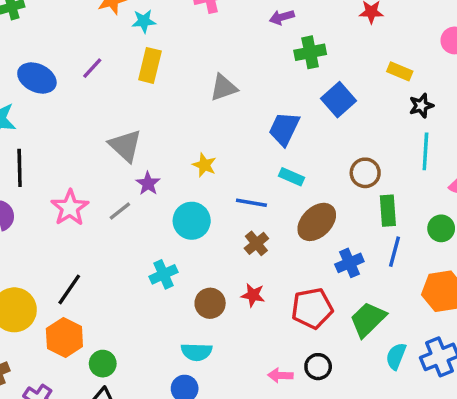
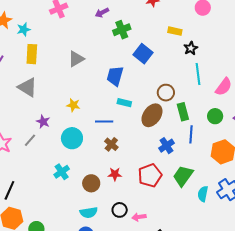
gray triangle: (125, 146) -> (27, 87), moved
brown ellipse: (317, 222) -> (152, 115), moved
black circle: (318, 367) -> (120, 210), moved

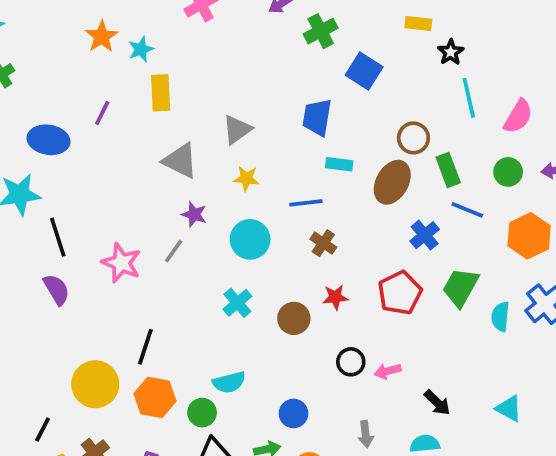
gray triangle: (76, 59) -> (237, 130), moved
gray triangle: (27, 87) -> (180, 161), moved
blue line: (191, 134) -> (467, 210), turned -66
cyan semicircle: (89, 212) -> (229, 382), moved

